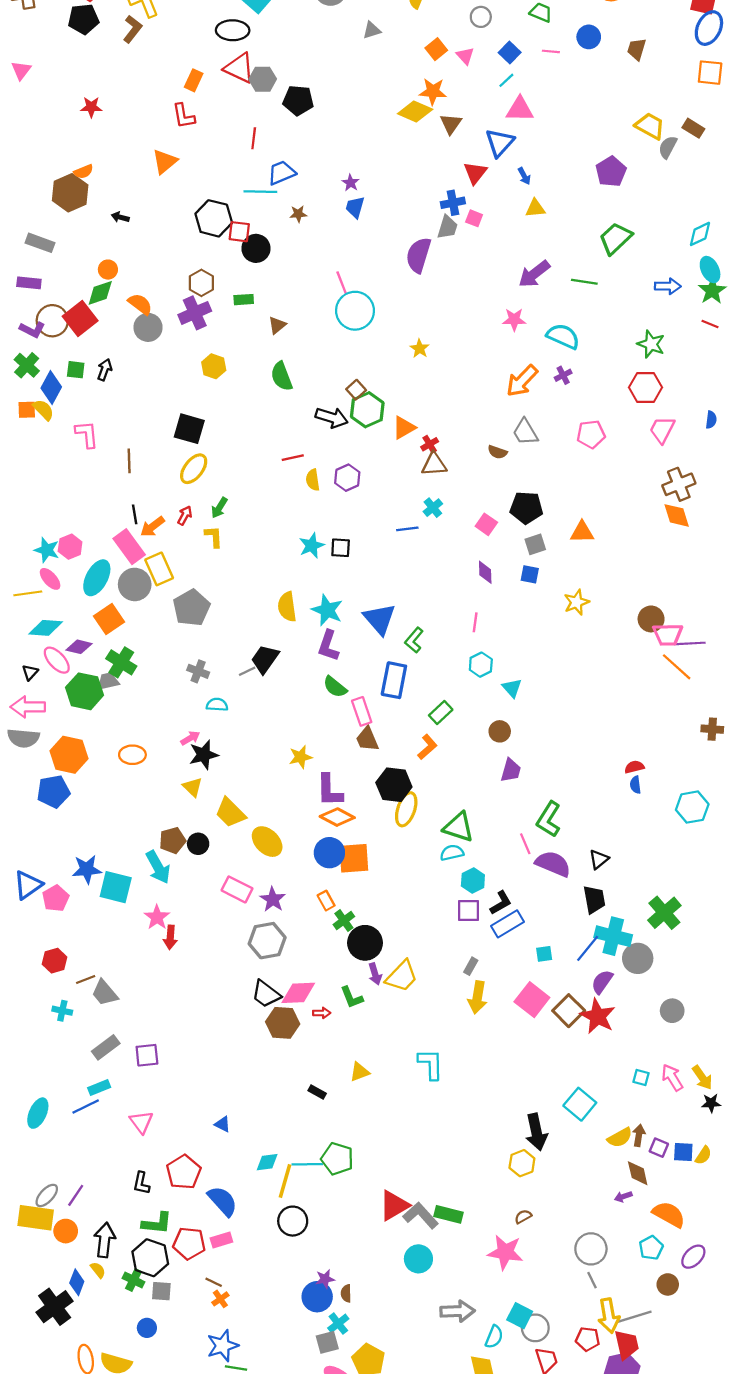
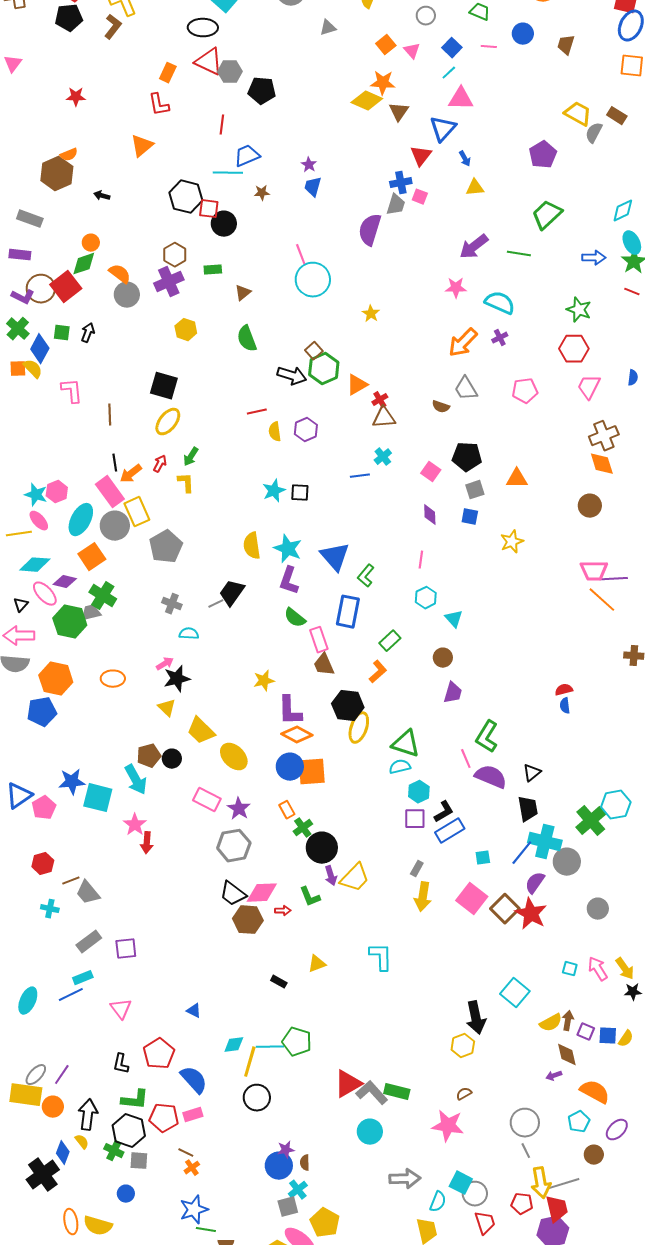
brown circle: (651, 619) -> (590, 506), moved
cyan hexagon: (692, 807) -> (616, 805), moved

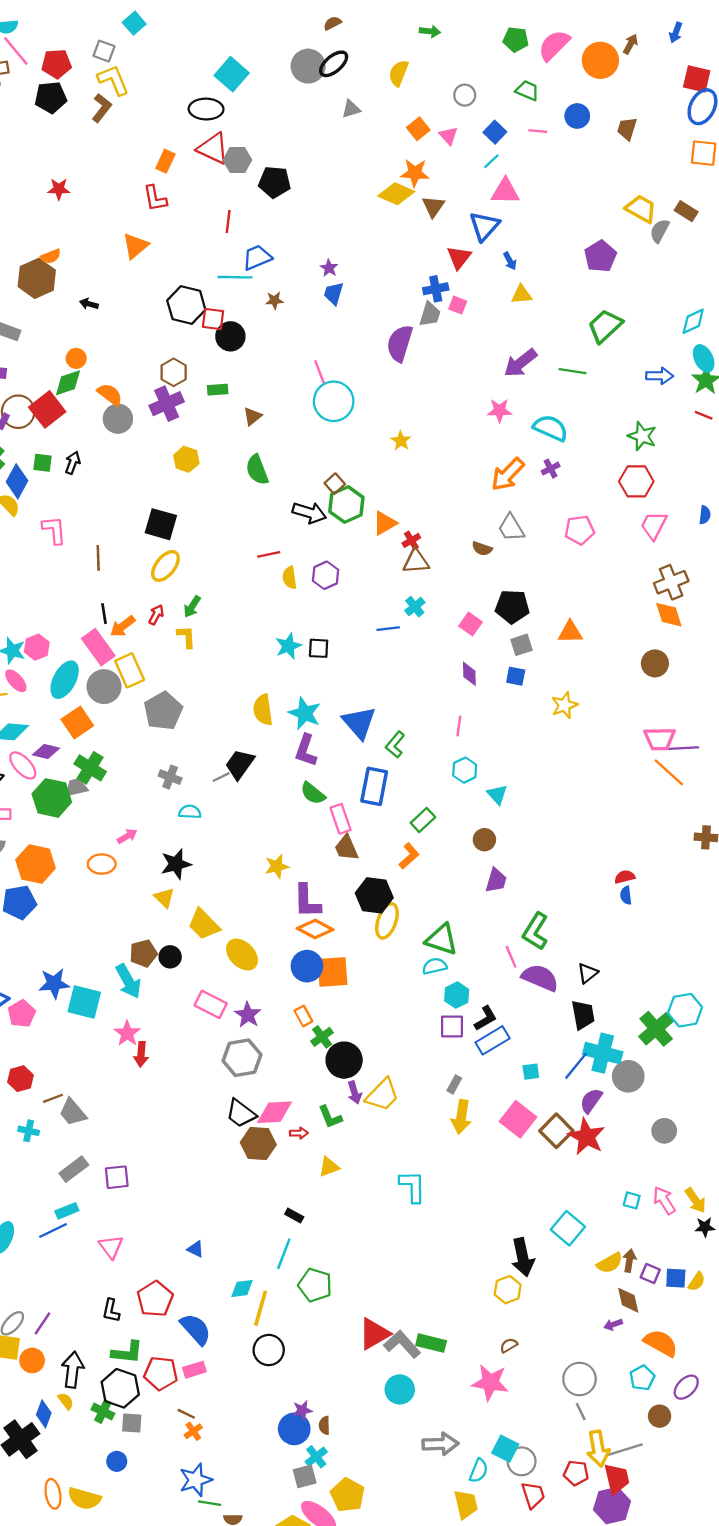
pink arrow: (165, 664) -> (127, 836), moved
yellow triangle: (317, 964) -> (329, 1167), moved
cyan line: (270, 1047) -> (284, 1254), moved, turned -68

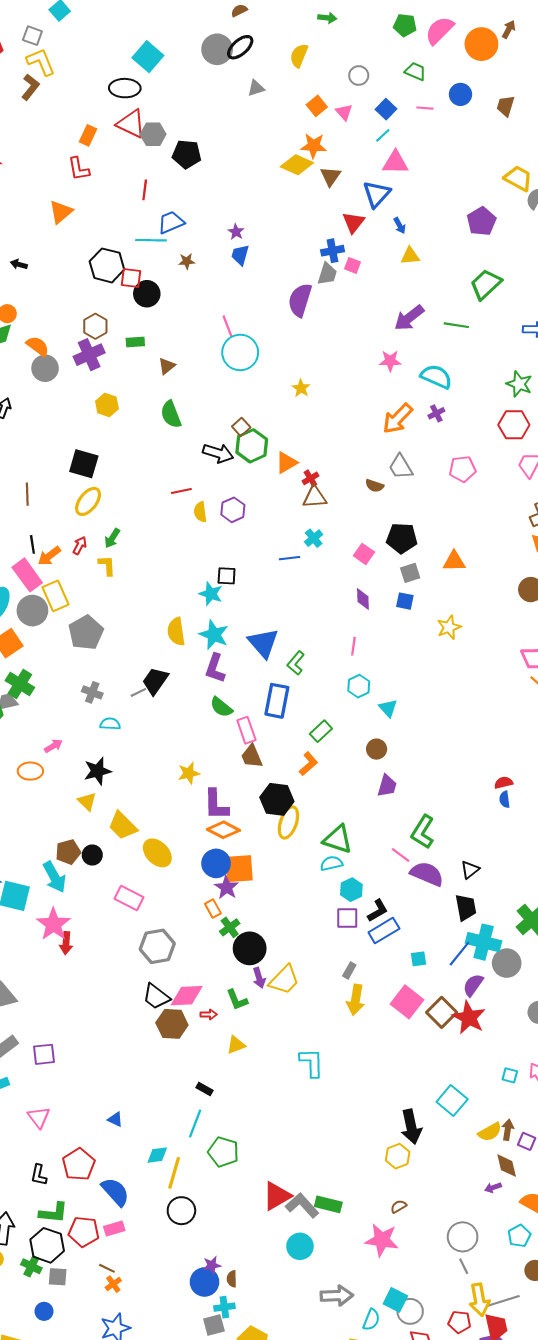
cyan star: (288, 646) -> (211, 594), moved, turned -30
pink line: (511, 957) -> (401, 855), turned -30
purple star: (248, 1015) -> (227, 888), moved
pink star: (127, 1033) -> (53, 924), size x1.4
cyan cross: (316, 1457) -> (224, 1307), turned 30

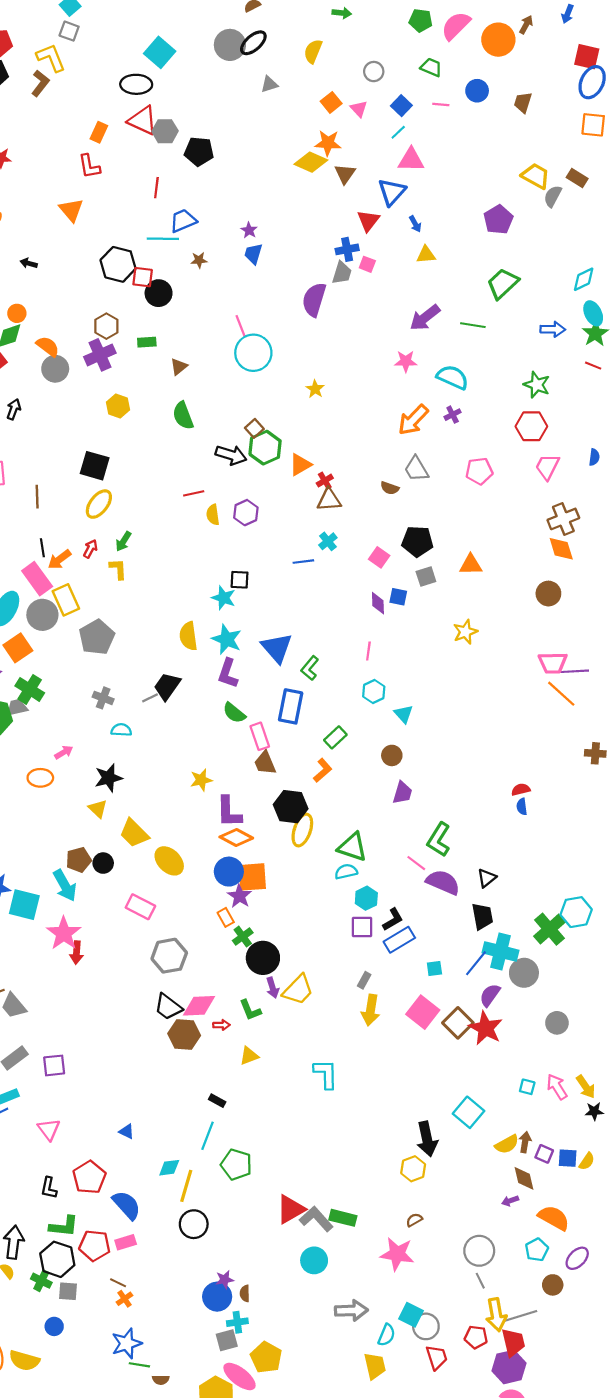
gray square: (32, 36) -> (69, 31), moved
orange triangle: (61, 212) -> (71, 210), turned -30
blue square: (405, 601) -> (398, 597), moved

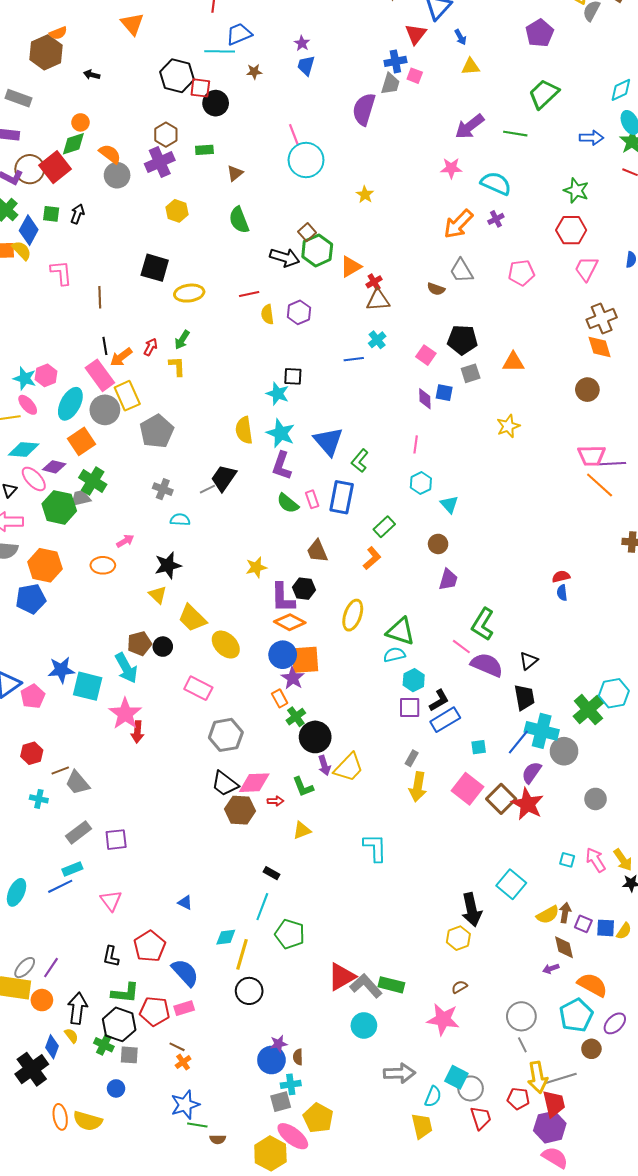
yellow ellipse: (99, 504) -> (189, 293), moved, turned 44
pink rectangle: (260, 736) -> (312, 499), moved, size x0.7
black hexagon: (291, 807) -> (304, 589), moved, size x0.7
cyan pentagon: (537, 1250) -> (576, 1015), size x1.5

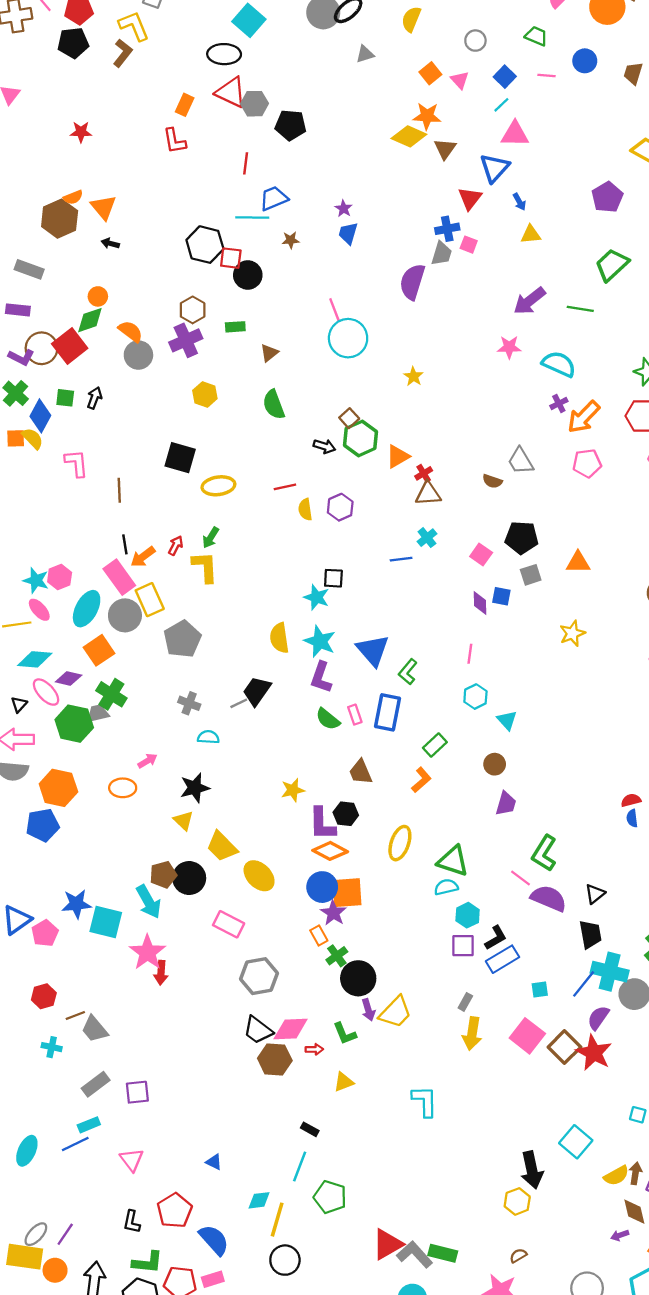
orange triangle: (132, 24) -> (103, 207), moved
orange arrow: (458, 224) -> (584, 417), moved
black arrow: (285, 258) -> (324, 446), size x0.7
yellow L-shape: (177, 366) -> (205, 567), size x1.4
black circle: (163, 647) -> (189, 878), size x1.5

